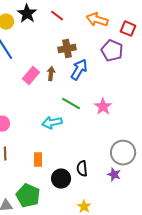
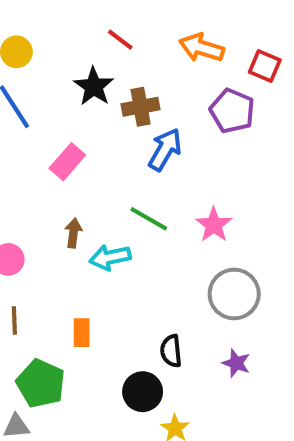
black star: (27, 14) -> (94, 86), moved
brown arrow: (51, 74) -> (73, 233), moved
gray circle: (123, 153) -> (234, 294), moved
black circle: (61, 179) -> (143, 392), moved
green pentagon: (28, 196) -> (41, 384), moved

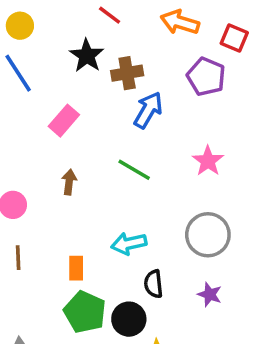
pink star: (214, 225) -> (208, 161), moved
cyan arrow: (110, 257) -> (129, 244), moved
green pentagon: (41, 384) -> (85, 312), moved

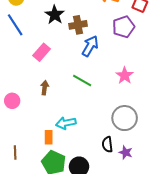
purple pentagon: (206, 77) -> (124, 27), turned 30
cyan arrow: (129, 244) -> (66, 123), moved
brown line: (18, 258) -> (15, 152), moved
black semicircle: (153, 284) -> (107, 144), moved

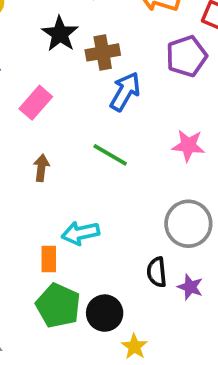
pink star: (125, 75) -> (188, 146), turned -30

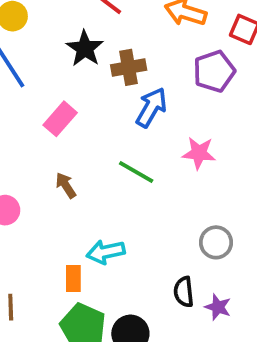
pink star: (188, 146) -> (199, 153), moved
brown arrow: (41, 168) -> (66, 185), turned -40
gray circle: (188, 224) -> (216, 242), size x0.7

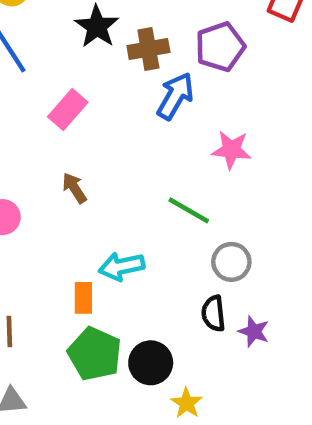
purple pentagon: (214, 71) -> (220, 47), moved
green line: (136, 172) -> (189, 210), moved
gray circle: (216, 242) -> (231, 262), moved

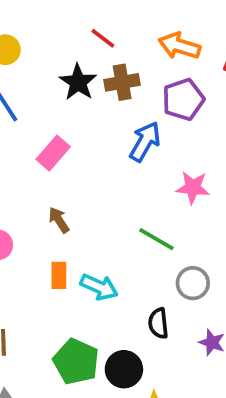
brown cross: (148, 49) -> (122, 82), moved
cyan arrow: (122, 266) -> (99, 287), turned -144
orange rectangle: (83, 298) -> (59, 275), moved
black semicircle: (213, 313) -> (158, 323), moved

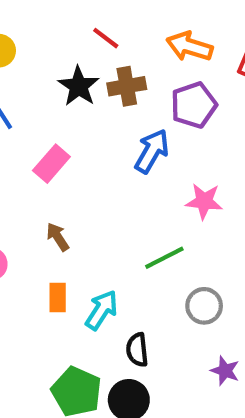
green line: (156, 239) -> (164, 258), turned -57
cyan arrow: (99, 287) -> (102, 310), turned -81
black semicircle: (158, 323) -> (137, 350), moved

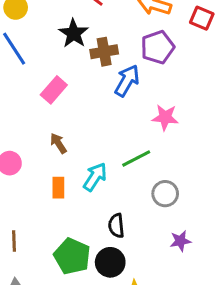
brown cross: (127, 86) -> (104, 52), moved
cyan arrow: (102, 310) -> (95, 177), moved
purple star: (225, 371) -> (180, 241), turned -30

